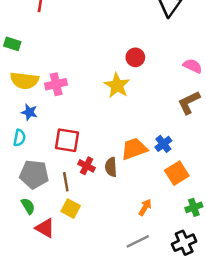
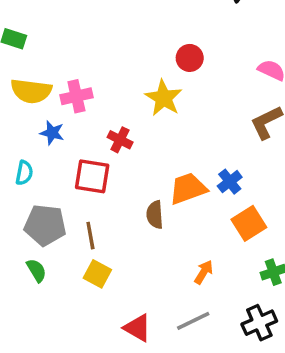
blue star: (29, 112) -> (52, 133), moved
red cross: (87, 166) -> (120, 140), moved
red triangle: (45, 228) -> (137, 328), moved

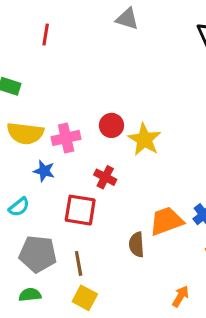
red circle: (190, 58) -> (111, 125), moved
cyan semicircle: (24, 173) -> (19, 207), turned 40
green semicircle: (36, 270) -> (30, 295), turned -65

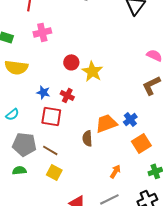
pink cross: (66, 138) -> (42, 32), moved
blue star: (44, 171) -> (43, 92), moved
brown line: (79, 263) -> (50, 150), turned -49

